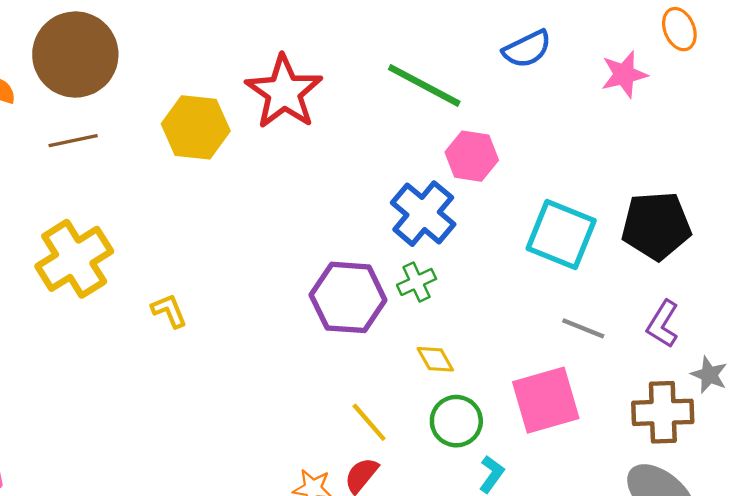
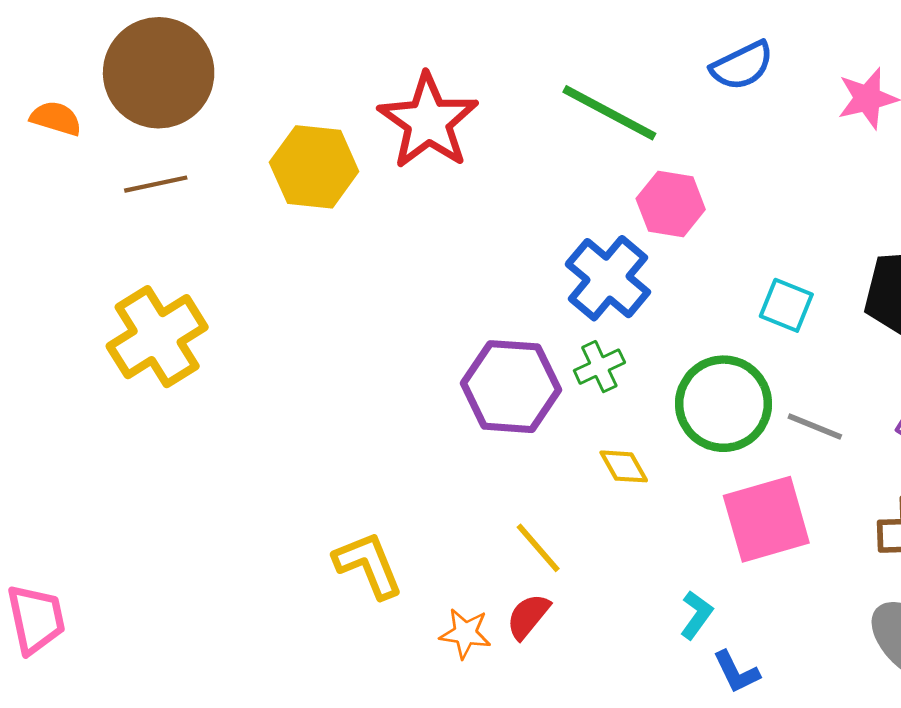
cyan square: (561, 235) -> (786, 305), size x0.6
yellow L-shape: (169, 311) -> (368, 565), moved, size x1.5
green circle: (456, 421) -> (724, 404), moved, size x1.4

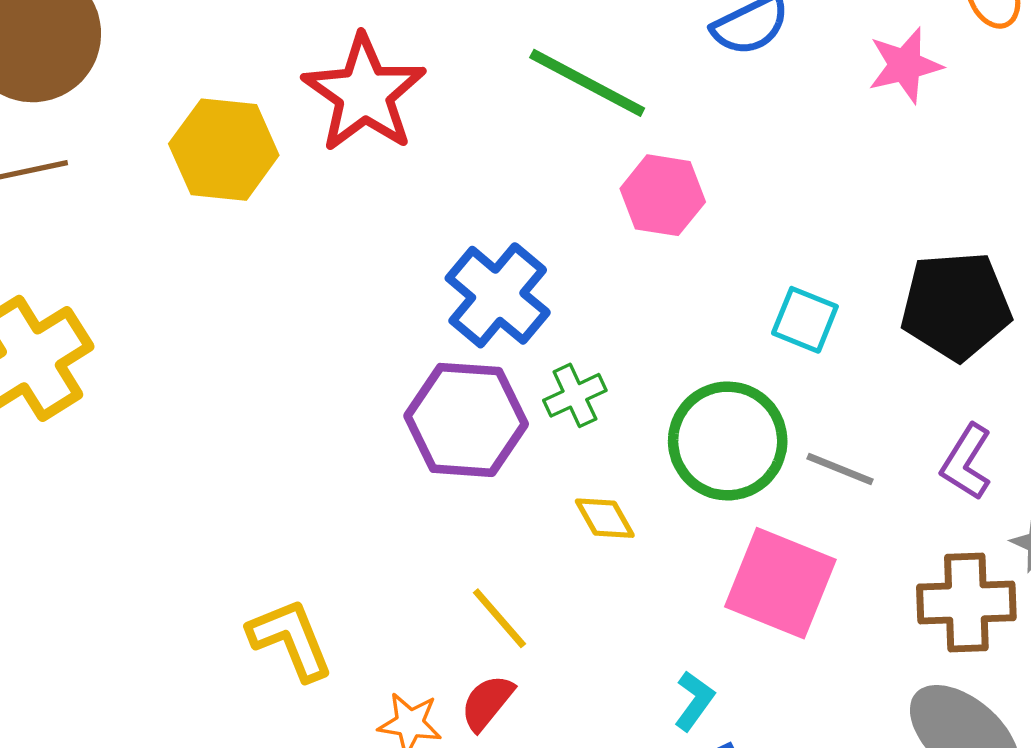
blue cross: (608, 278) -> (498, 295), moved
pink square: (766, 519) -> (780, 583), turned 38

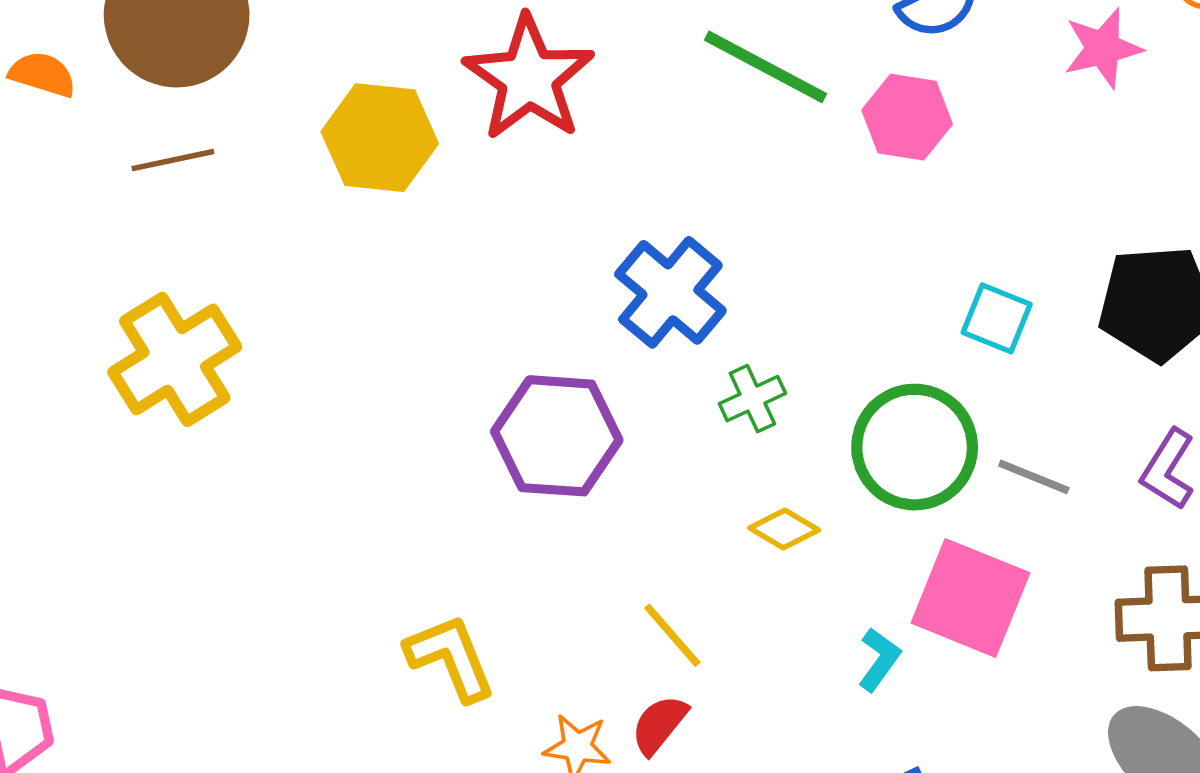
pink hexagon: (663, 195) -> (907, 117), moved
purple hexagon: (466, 420) -> (557, 436), moved
yellow diamond: (605, 518) -> (784, 529), turned -30
cyan L-shape: (694, 701) -> (879, 659), moved

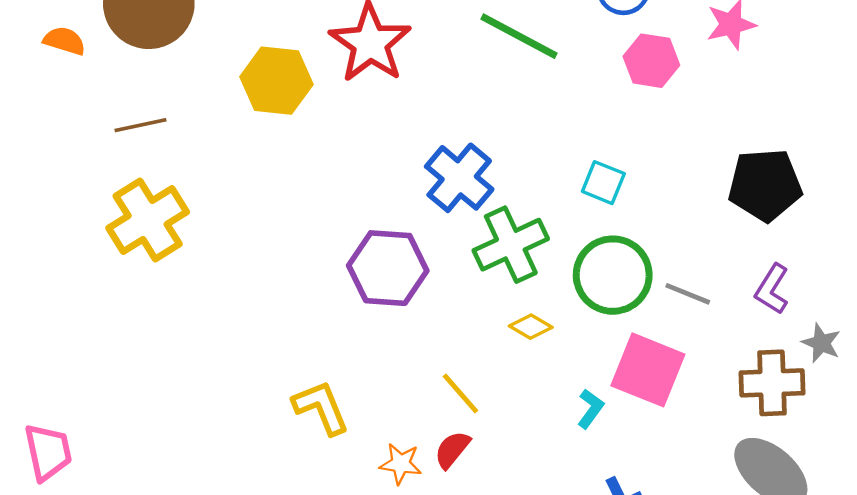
pink hexagon: (907, 117) -> (651, 61), moved
brown line: (173, 160) -> (141, 125), moved
cyan square: (997, 318) -> (603, 183), moved
green cross: (752, 399) -> (511, 245), size x1.8

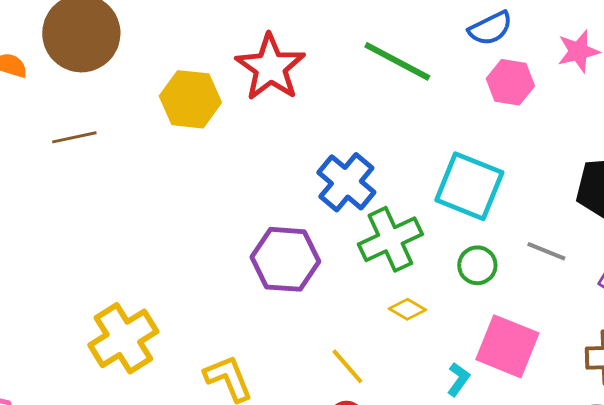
cyan square: (603, 183) -> (469, 186), size x1.8
yellow cross: (148, 220) -> (123, 338), moved
green circle: (613, 275) -> (477, 265), size x0.6
gray line: (688, 294) -> (546, 251), moved

